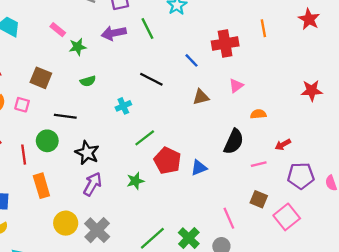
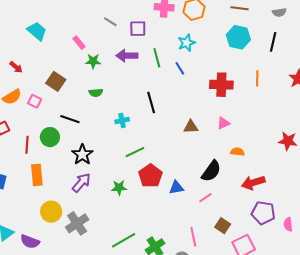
blue line: (192, 60) -> (180, 68), moved
black line: (151, 79) -> (151, 102), turned 35
red arrow: (283, 145) -> (253, 183), size x1.6
pink line: (259, 164) -> (205, 198), moved, turned -32

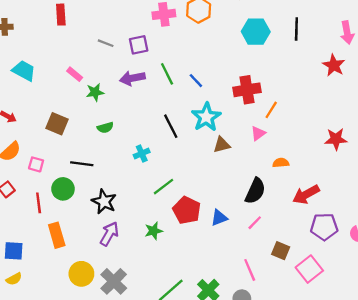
cyan star: (187, 43) -> (206, 117), moved, size x1.4
orange line: (257, 78) -> (271, 110), moved, turned 42
pink square: (35, 101) -> (36, 164), moved

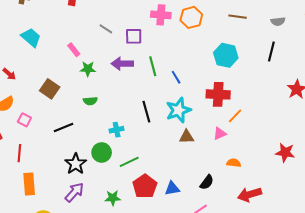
cyan hexagon: (256, 32) -> (226, 55), moved
black line: (82, 164) -> (64, 128), turned -42
green circle: (63, 189) -> (102, 152), moved
black semicircle: (255, 191) -> (207, 182), size x0.7
blue triangle: (219, 218) -> (172, 188), moved

